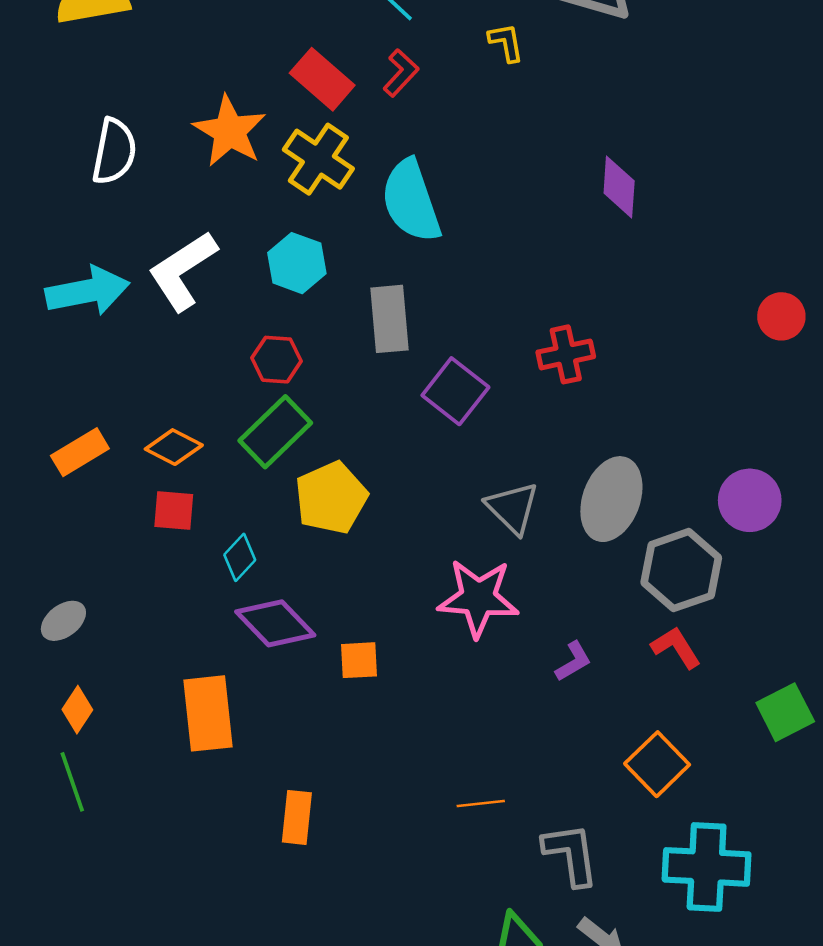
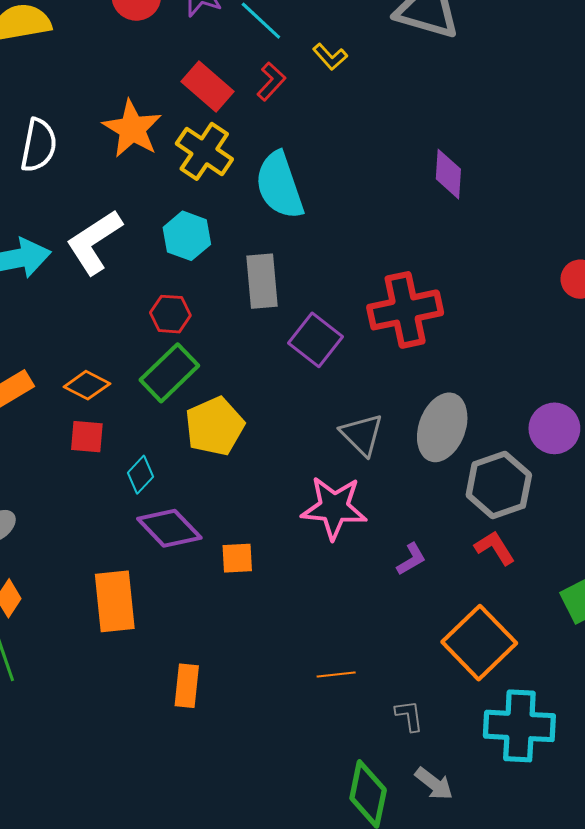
yellow L-shape: (506, 42) -> (330, 57), moved, turned 148
red cross: (566, 354) -> (405, 310), size x1.6
orange square: (657, 764) -> (479, 643), size x1.4
gray L-shape: (571, 854) -> (409, 716), size x0.6

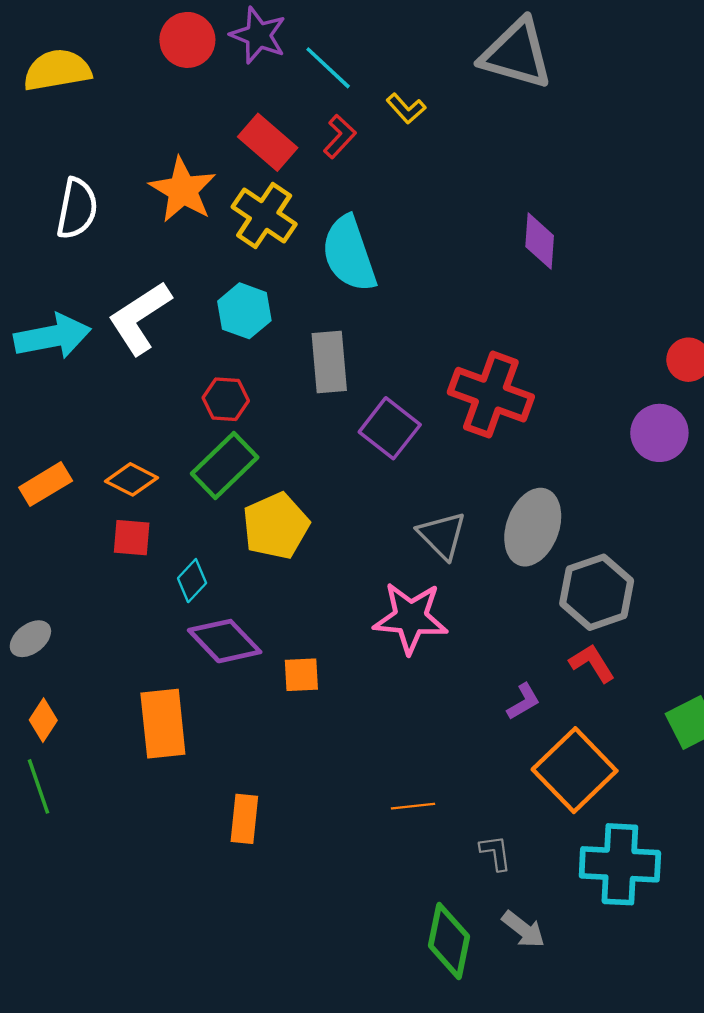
red cross: (405, 310) -> (491, 395), turned 32
purple circle: (554, 428) -> (659, 433), moved
purple L-shape: (411, 559) -> (523, 702), moved

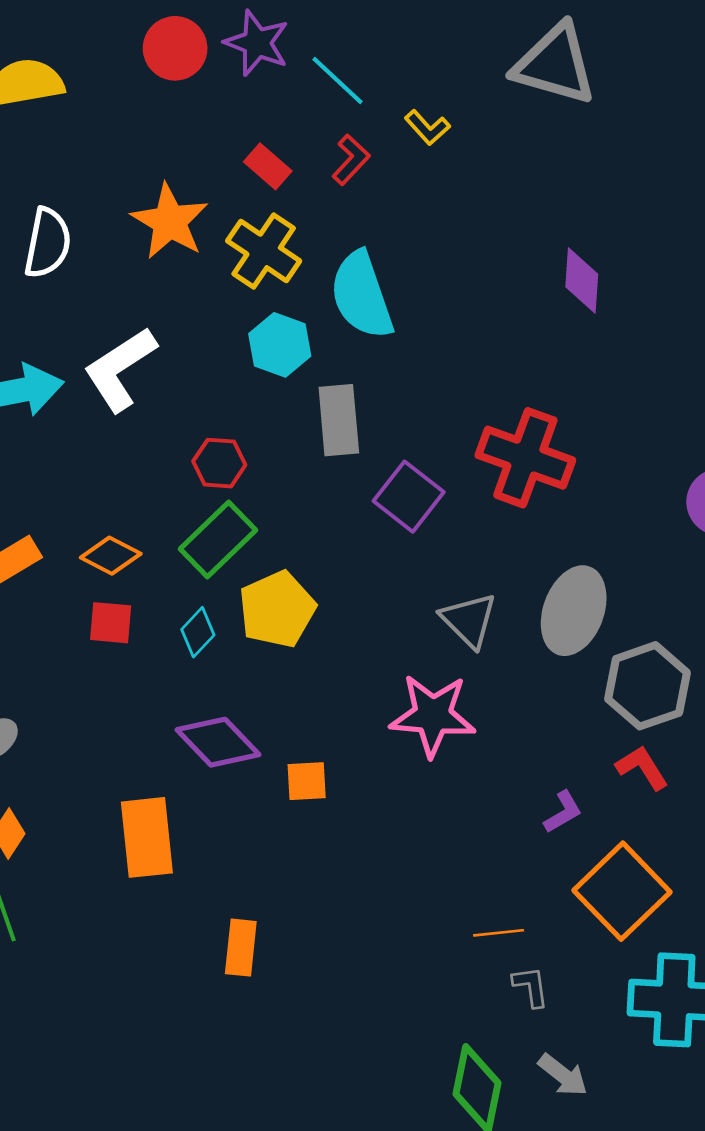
red rectangle: (268, 142) -> (268, 166), size x0.7
cyan hexagon: (244, 311) -> (280, 345), moved
cyan diamond: (192, 581) -> (198, 632), moved
orange line: (413, 806) -> (499, 933), moved

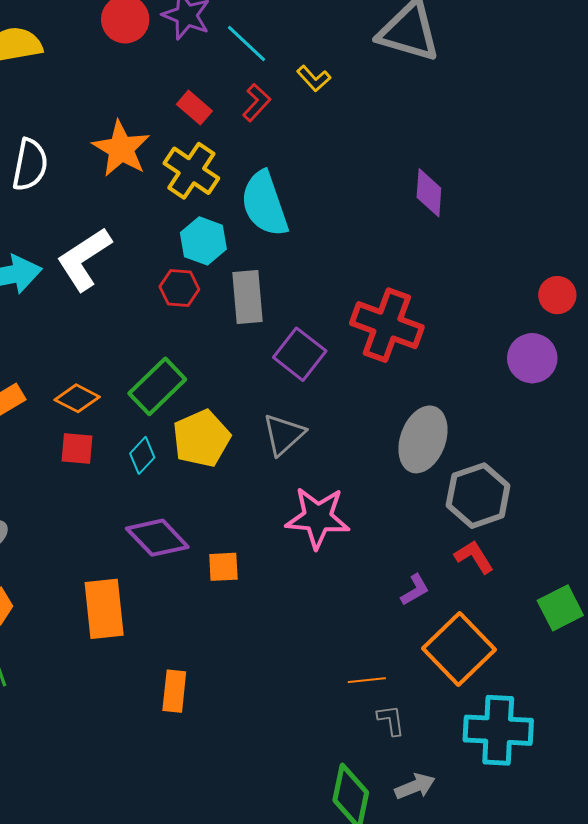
red hexagon: (219, 463) -> (179, 288), moved
gray triangle: (469, 620) -> (284, 434), moved, turned 33
gray arrow: (563, 1075) -> (415, 786), turned -60

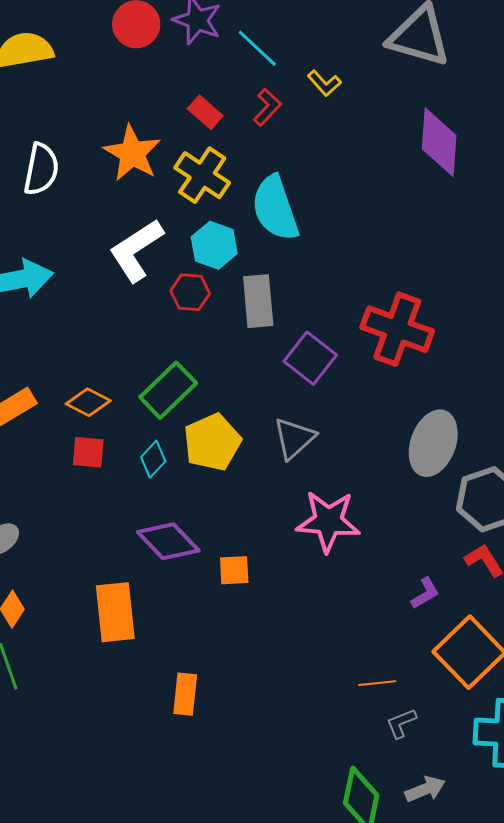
purple diamond: (429, 193) -> (439, 142), moved, size x1.4
white L-shape: (84, 259) -> (136, 250), moved
gray L-shape: (391, 720) -> (401, 723), turned -104

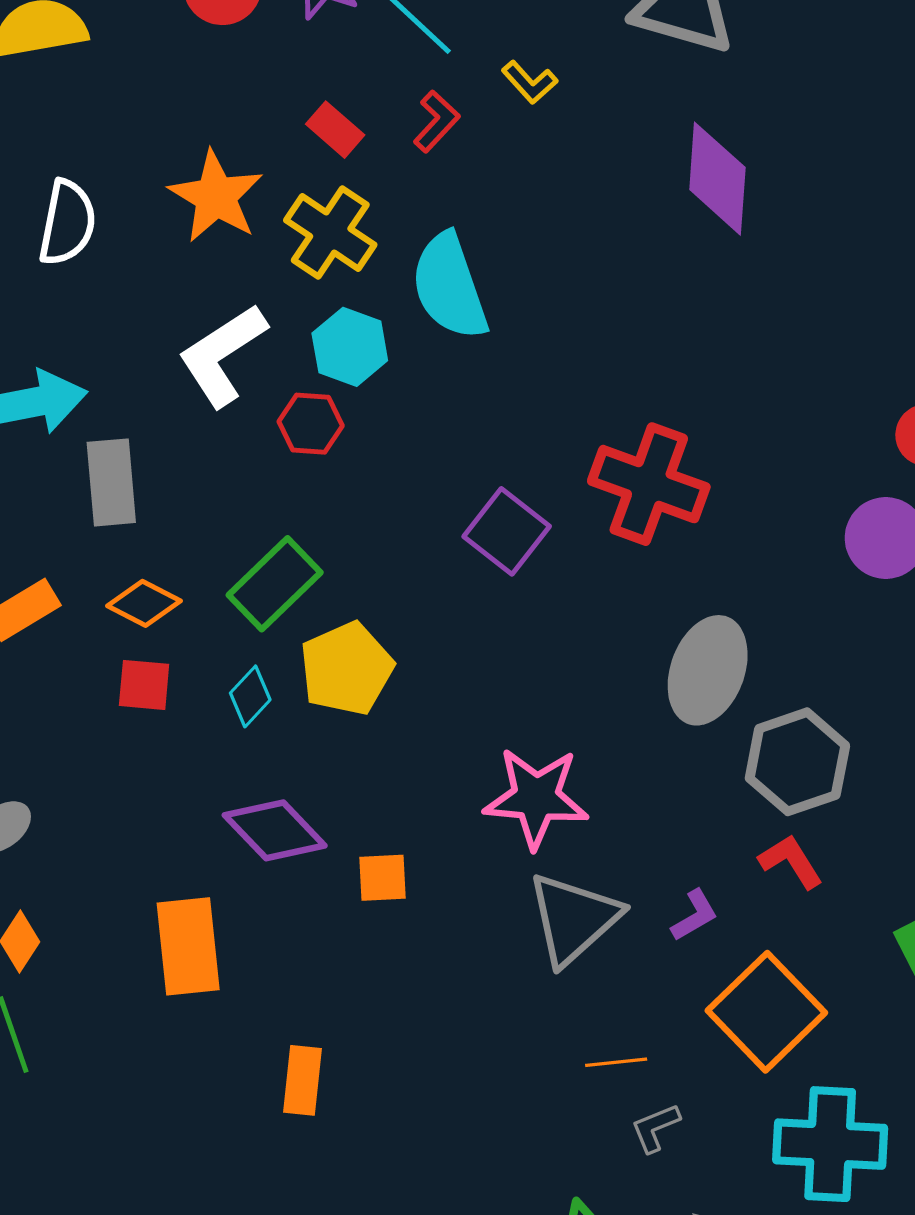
gray rectangle: (258, 301) -> (111, 482), moved
gray triangle: (294, 438) -> (574, 919), moved, size x1.4

